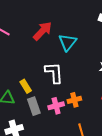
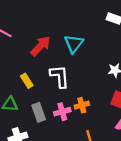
red arrow: (42, 31) -> (40, 46), moved
yellow rectangle: (26, 86) -> (27, 81), moved

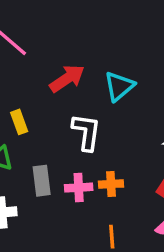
yellow rectangle: (27, 81) -> (19, 122), moved

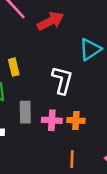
red arrow: (67, 79) -> (50, 21), moved

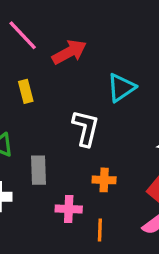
yellow rectangle: (14, 67) -> (26, 91), moved
pink cross: (52, 120) -> (69, 209), moved

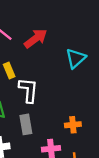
white L-shape: (86, 128) -> (28, 90), moved

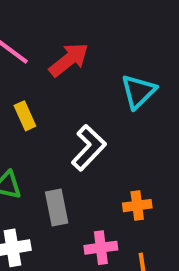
white L-shape: (28, 90) -> (89, 148), moved, turned 40

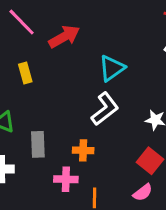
white L-shape: (89, 148) -> (105, 109), moved
orange cross: (137, 206) -> (83, 150), moved

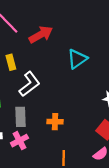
white L-shape: (105, 109) -> (29, 84), moved
pink cross: (66, 179) -> (19, 141), moved, turned -30

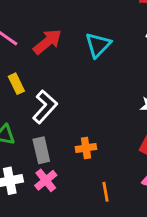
cyan triangle: (77, 59) -> (98, 45), moved

